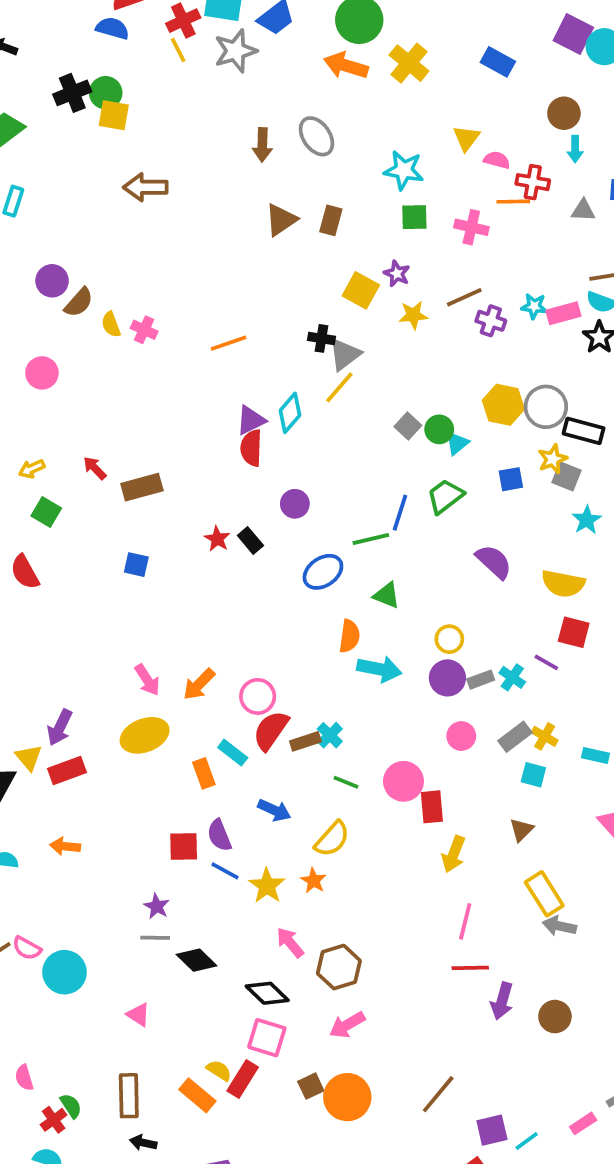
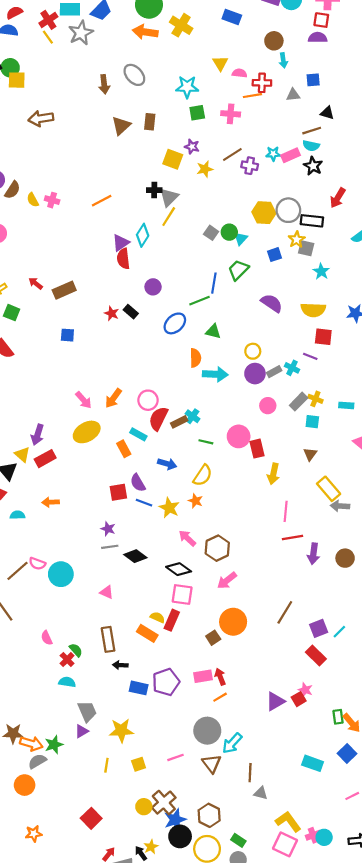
brown square: (311, 1086) -> (213, 638), moved

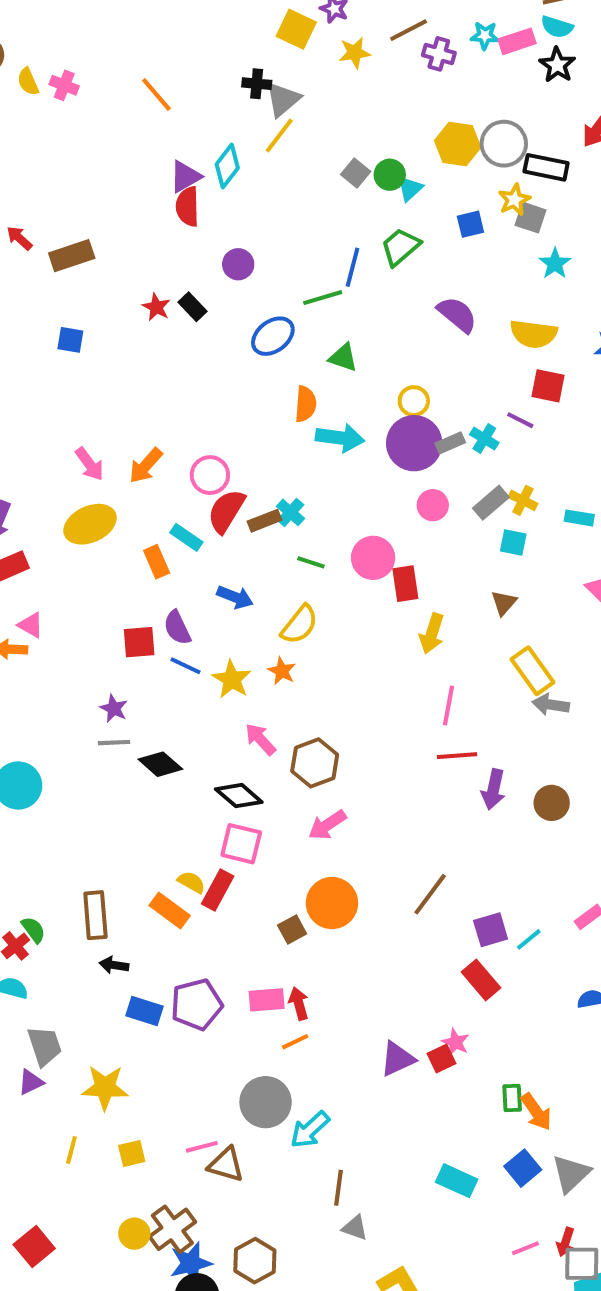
orange line: (102, 201) -> (156, 95), turned 72
purple circle: (255, 374) -> (414, 443), size x1.4
pink triangle: (107, 592) -> (31, 625), moved
brown triangle: (212, 764) -> (226, 1165), moved, turned -42

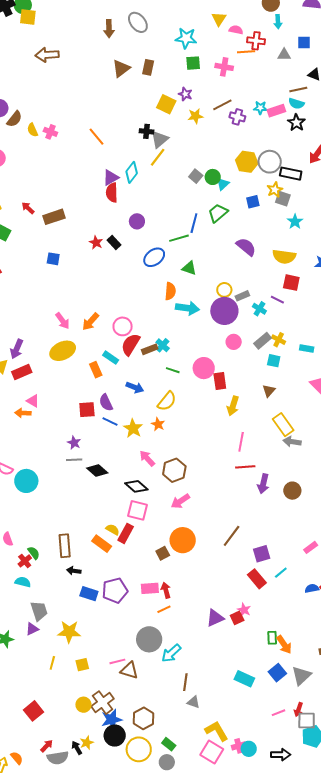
gray rectangle: (450, 443) -> (242, 296), moved
cyan line: (529, 939) -> (281, 573), moved

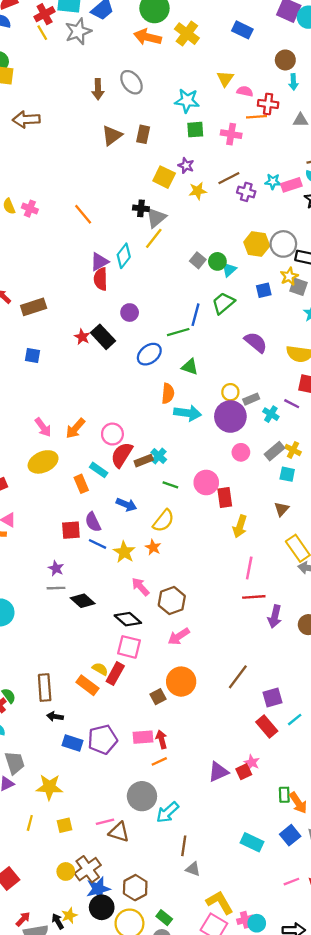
black rectangle: (114, 243) -> (103, 337), size x1.5

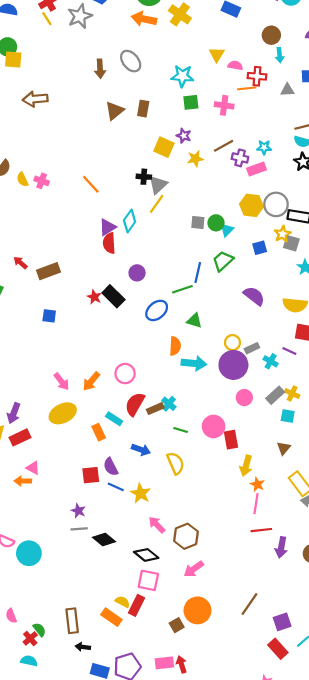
pink rectangle: (291, 185) -> (256, 169), moved
gray square: (198, 260) -> (198, 222), turned -32
pink circle: (112, 434) -> (125, 374), moved
yellow semicircle: (163, 521) -> (176, 463), turned -60
orange star: (153, 547) -> (257, 484), moved

